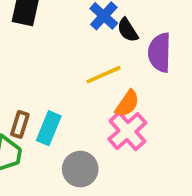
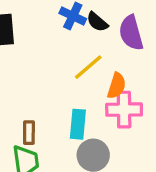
cyan rectangle: (49, 128) -> (78, 124), moved
pink cross: (127, 131) -> (124, 110), turned -32

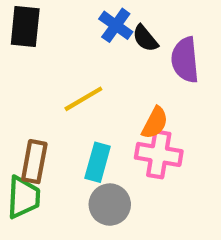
yellow line: (88, 67) -> (83, 99), moved
brown rectangle: (29, 133) -> (34, 162), size x1.4

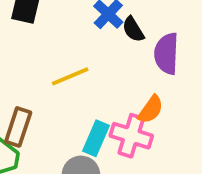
orange semicircle: (155, 123) -> (151, 109), moved
cyan rectangle: (98, 162) -> (96, 138), moved

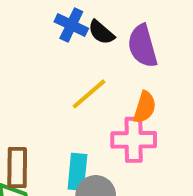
yellow line: (70, 76) -> (89, 94), moved
cyan rectangle: (96, 138) -> (77, 172), moved

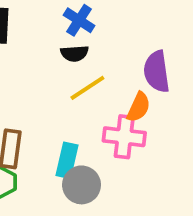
black semicircle: (101, 32) -> (75, 53), moved, turned -52
purple semicircle: (143, 46) -> (157, 72), moved

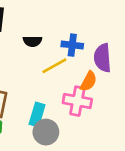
blue cross: (79, 20) -> (72, 45), moved, turned -30
black semicircle: (75, 53) -> (33, 41), moved

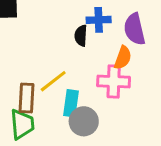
black semicircle: (33, 41) -> (81, 36), moved, turned 102
yellow line: (54, 66) -> (53, 81), moved

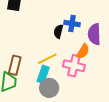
yellow line: (53, 81) -> (47, 59), moved

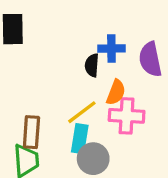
orange semicircle: (83, 51) -> (116, 92), moved

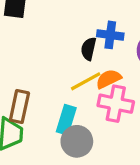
orange semicircle: (116, 92) -> (109, 79), turned -145
yellow line: (82, 112) -> (86, 81), moved

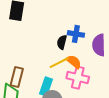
orange semicircle: (109, 79) -> (74, 62), turned 63

